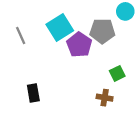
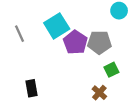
gray pentagon: (102, 31) -> (99, 42), moved
brown cross: (105, 98) -> (99, 93), turned 32

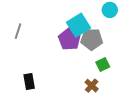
cyan square: (57, 26) -> (79, 25), moved
gray line: (19, 34) -> (18, 31), turned 42

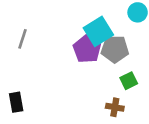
black rectangle: (29, 82) -> (16, 102), moved
brown cross: (92, 86) -> (115, 107), turned -32

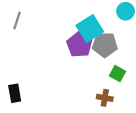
gray line: (22, 39) -> (17, 20), moved
green square: (129, 81) -> (117, 74), turned -35

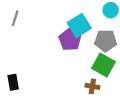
gray pentagon: (105, 45) -> (106, 41), moved
green square: (117, 74) -> (104, 65), size x1.6

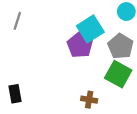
gray pentagon: (106, 41) -> (121, 46), turned 30
brown cross: (92, 86) -> (89, 100), moved

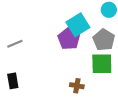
gray line: (17, 21) -> (15, 44), moved, turned 49
green square: (118, 74) -> (102, 64), turned -30

